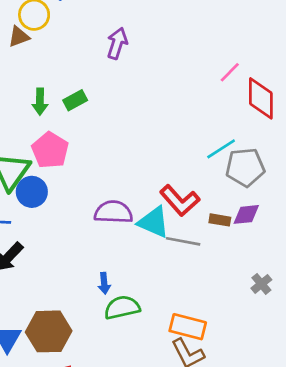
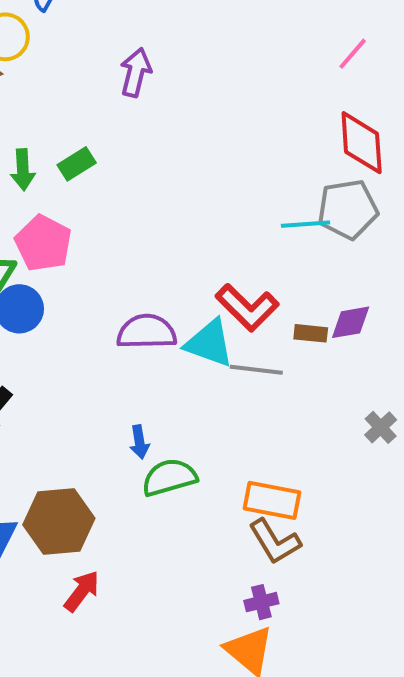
pink line: (230, 72) -> (353, 54), moved
cyan line: (221, 149) -> (305, 224), turned 32
gray pentagon: (245, 167) -> (348, 209), moved

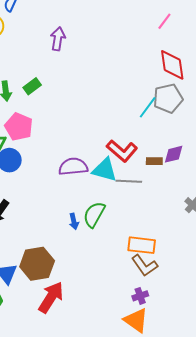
cyan line: (305, 224) -> (148, 107), turned -45
green semicircle: (169, 477) -> (94, 214), moved, turned -40
red arrow: (82, 591) -> (51, 297), size x1.5

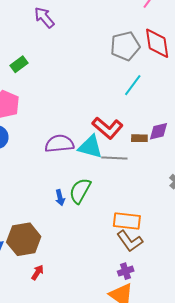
purple arrow: (58, 39) -> (44, 17), turned -50
gray pentagon: (168, 98) -> (125, 46), moved
red arrow: (51, 297) -> (38, 272), size x0.5

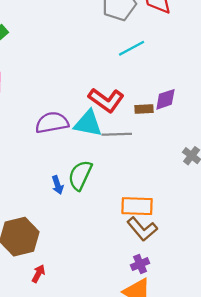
cyan line: (133, 85) -> (132, 48), turned 30

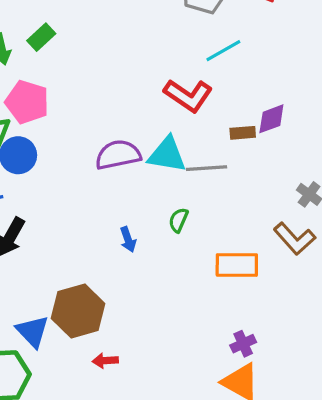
red L-shape: (106, 100) -> (188, 95), moved
green semicircle: (80, 175) -> (178, 220), moved, size x0.6
brown L-shape: (142, 229) -> (294, 239), moved
red arrow: (38, 274) -> (105, 361), turned -120

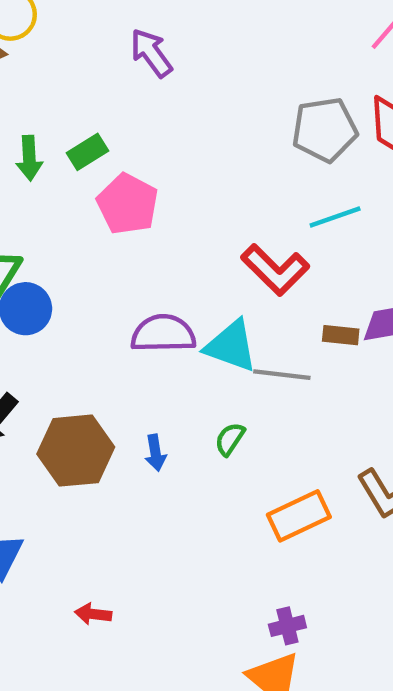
pink pentagon: (27, 102) -> (128, 204), moved
orange rectangle: (237, 265) -> (299, 516), turned -36
brown hexagon: (78, 311) -> (76, 451), moved

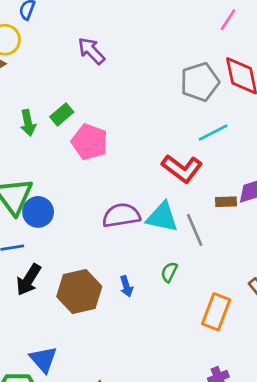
gray line: (282, 375) -> (195, 230), turned 68
orange rectangle: (299, 516) -> (216, 312), turned -36

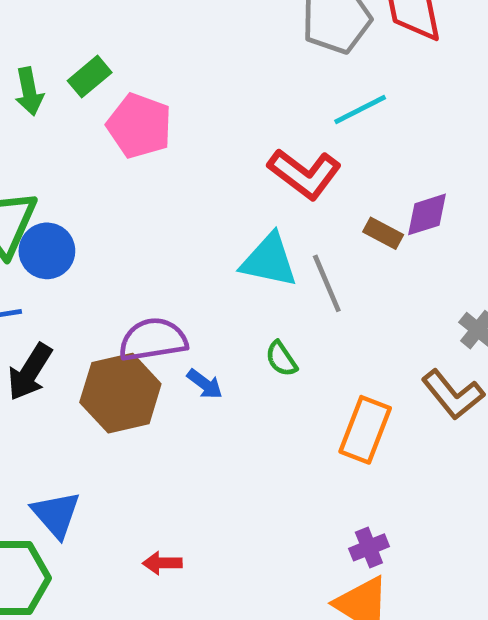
brown rectangle: (226, 202) -> (383, 233), turned 30
purple semicircle: (121, 215) -> (153, 340), moved
green semicircle: (169, 272) -> (281, 359), turned -60
blue arrow: (126, 286) -> (205, 384), turned -36

